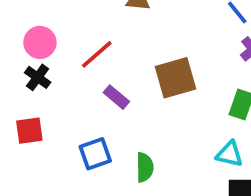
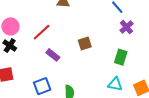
brown square: (176, 78) -> (85, 44), size x0.6

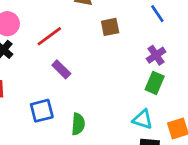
purple cross: (126, 27) -> (156, 55), moved
brown square: (85, 44) -> (110, 27), moved

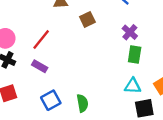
purple rectangle: (61, 69) -> (40, 66), moved

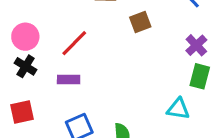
purple rectangle: (40, 66) -> (69, 79), turned -35
cyan triangle: (133, 86) -> (178, 109), moved

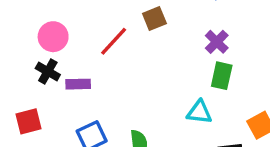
pink circle: (25, 37) -> (53, 37), moved
red line: (74, 43) -> (114, 41), moved
black cross: (26, 66) -> (48, 72), moved

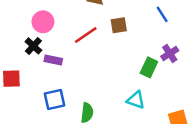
purple cross: (217, 42) -> (170, 54), moved
green rectangle: (222, 76) -> (149, 67), moved

